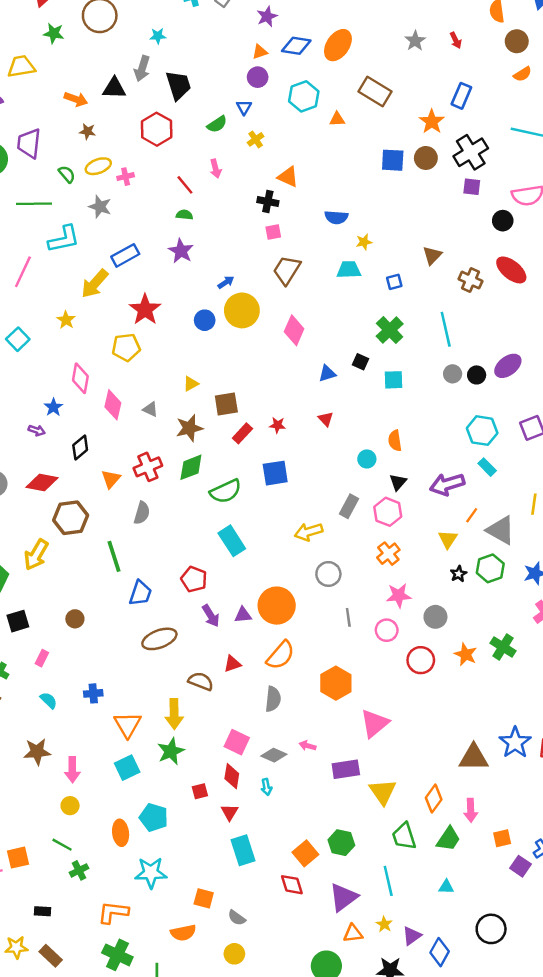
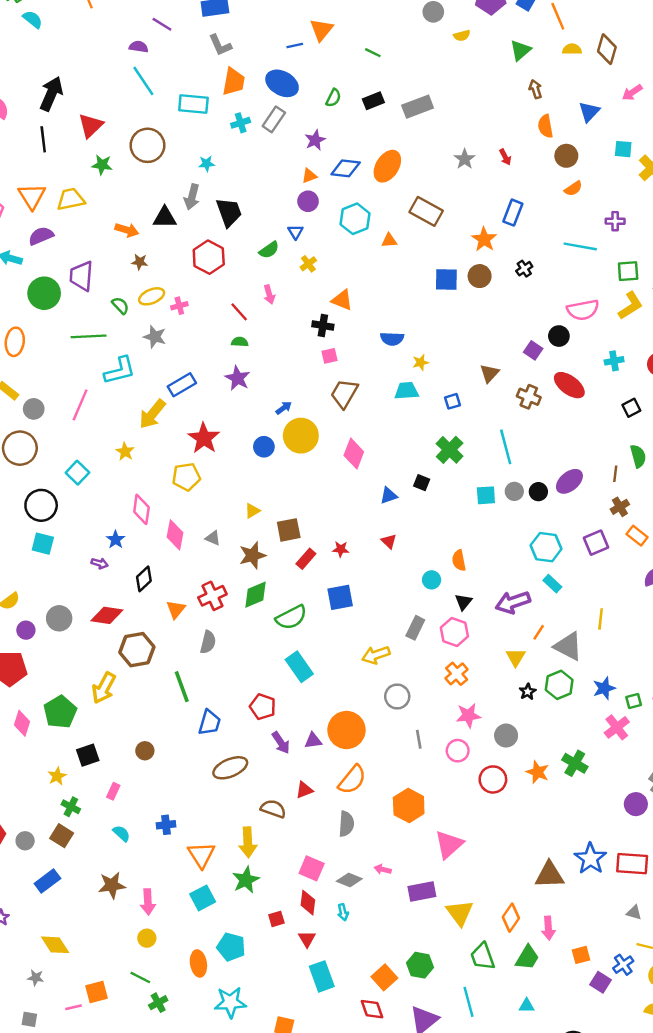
black cross: (471, 152) -> (524, 269), size x0.5
purple square: (472, 187) -> (533, 350), moved, turned 30
cyan square: (393, 380) -> (486, 495), moved

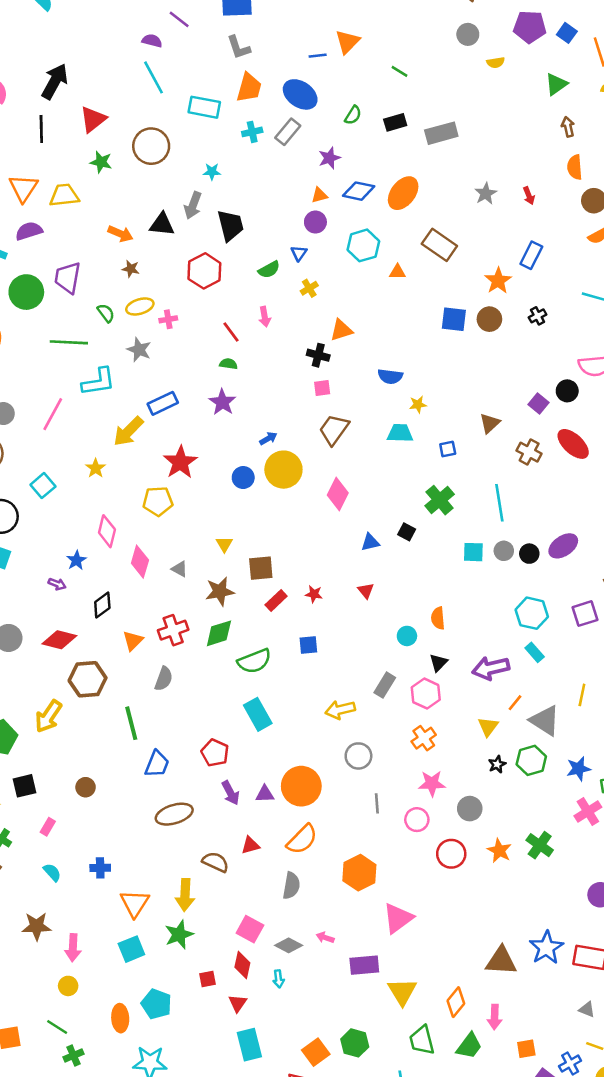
orange triangle: (342, 300) -> (341, 330), turned -45
yellow triangle: (252, 511) -> (224, 544), turned -35
blue square: (340, 597) -> (308, 645), size x0.7

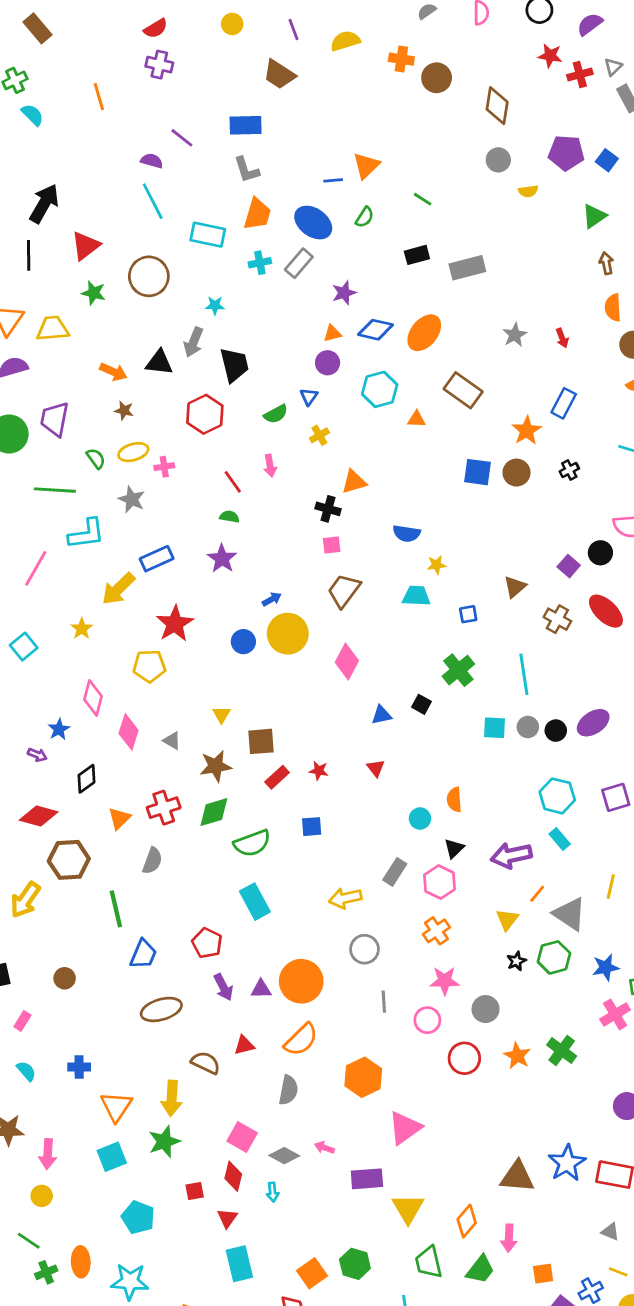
green semicircle: (353, 115) -> (365, 217), moved
orange ellipse: (120, 1018) -> (81, 1262), moved

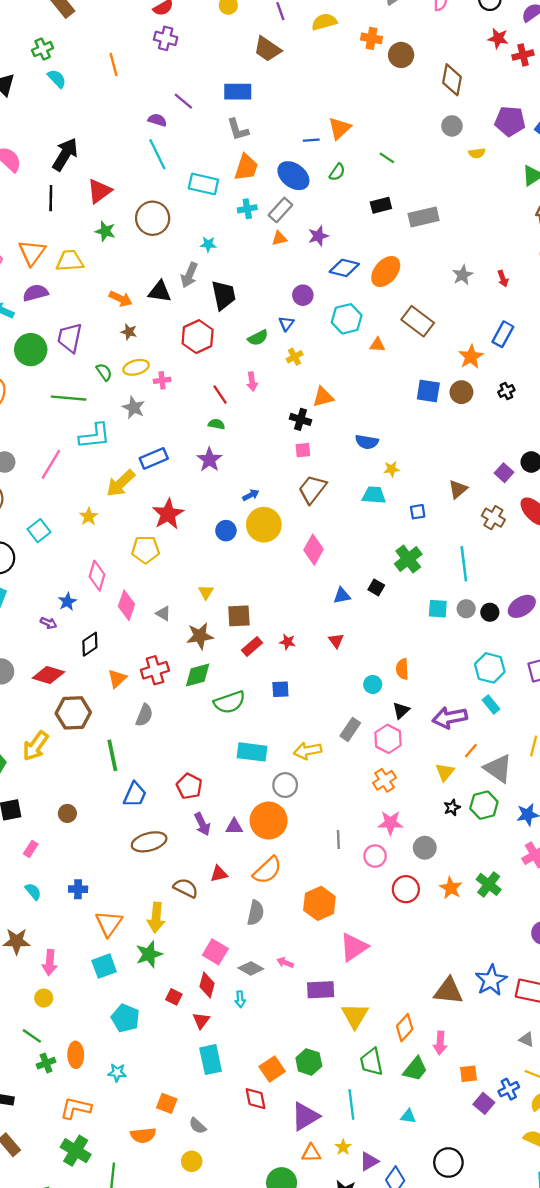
orange triangle: (332, 333) -> (279, 238), moved
cyan rectangle: (255, 902) -> (252, 752), moved, turned -56
gray circle: (364, 949) -> (285, 785), moved
red square: (195, 1191) -> (174, 997), turned 35
cyan star: (130, 1282) -> (117, 1073), size x0.6

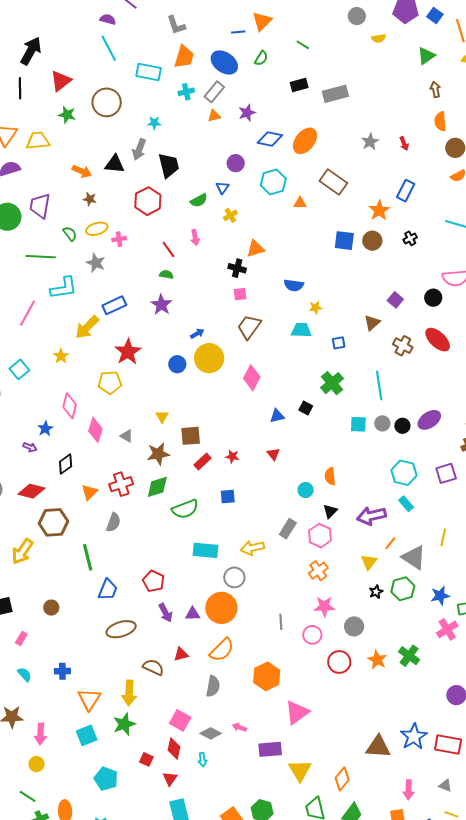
purple square: (504, 473) -> (395, 300), moved
pink arrow: (440, 1043) -> (409, 790), moved

